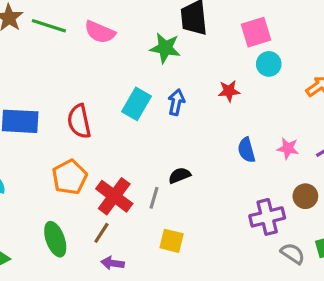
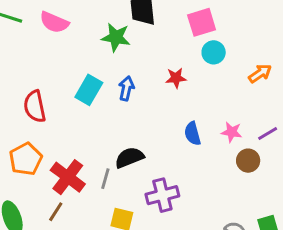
black semicircle: (180, 175) -> (129, 158), size x1.4
brown circle: (305, 196) -> (248, 161), moved
purple cross: (267, 217) -> (162, 195), moved

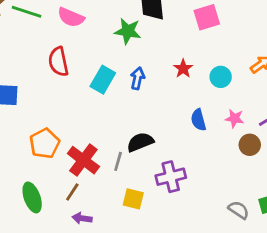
cyan circle: (214, 52) -> (221, 77), moved
red star: (176, 78) -> (183, 69), turned -30
red semicircle: (35, 106) -> (58, 62), moved

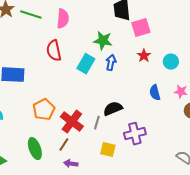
pink semicircle: (71, 17) -> (63, 19), turned -108
pink square: (207, 17) -> (141, 28), moved
green star: (128, 31) -> (103, 41), moved

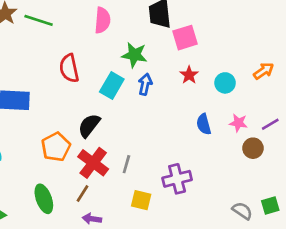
pink semicircle: (63, 19) -> (102, 20), moved
black semicircle: (113, 109) -> (89, 126), moved, turned -30

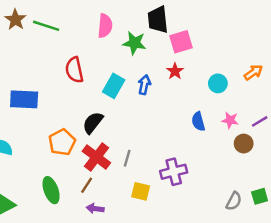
green star: (134, 55) -> (134, 43), moved
red star: (189, 75) -> (175, 71), moved
gray semicircle: (242, 211) -> (234, 201), turned 84

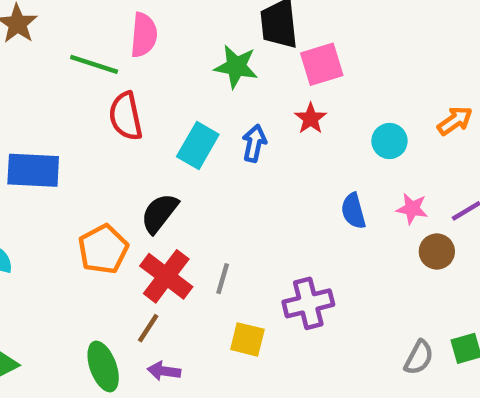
green line: (46, 26) -> (94, 64), moved
pink semicircle: (105, 26) -> (144, 35), moved
green ellipse: (51, 190) -> (103, 367), moved

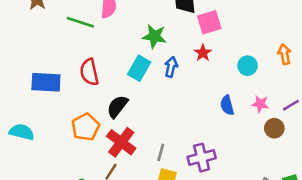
green star: (236, 67) -> (154, 36), moved
red semicircle: (126, 116) -> (89, 72), moved
orange arrow: (455, 121) -> (285, 54), turned -66
gray line: (223, 279) -> (161, 152), moved

